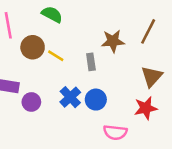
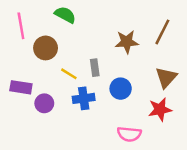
yellow line: (56, 56) -> (69, 74), moved
gray rectangle: (91, 62) -> (95, 68), moved
blue cross: (70, 97) -> (84, 98), turned 35
blue circle: (96, 100) -> (121, 89), moved

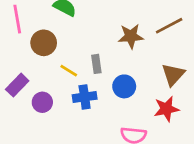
brown line: (162, 32) -> (169, 26), turned 35
purple rectangle: (21, 87) -> (17, 85), turned -55

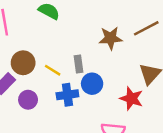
brown circle: (44, 43) -> (23, 63), moved
blue circle: (124, 86) -> (92, 84), moved
red star: (166, 109) -> (131, 98), moved, turned 30

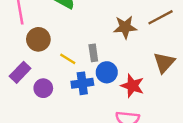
brown circle: (23, 63) -> (38, 39), moved
red star: (131, 98) -> (132, 86), moved

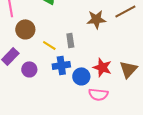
brown triangle: (164, 63) -> (128, 69), moved
blue circle: (107, 72) -> (81, 76), moved

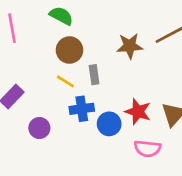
brown circle: (25, 29) -> (69, 50), moved
purple circle: (29, 69) -> (39, 128), moved
pink semicircle: (98, 94) -> (147, 149), moved

